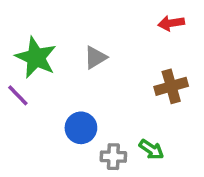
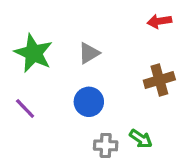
purple line: (18, 95) -> (25, 109), moved
blue circle: (81, 128) -> (89, 102), moved

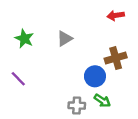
green star: (33, 53) -> (24, 39), size x0.7
blue circle: (89, 102) -> (95, 76), moved

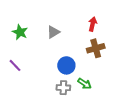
red arrow: (116, 15) -> (93, 24), moved, turned 112
blue circle: (95, 76) -> (66, 65), moved

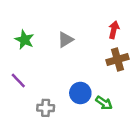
blue circle: (66, 65) -> (80, 93), moved
gray cross: (63, 88) -> (46, 108), moved

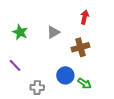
red arrow: (114, 30) -> (84, 17), moved
brown cross: (118, 60) -> (80, 47), moved

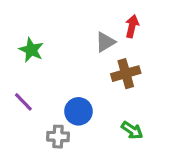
gray triangle: (53, 32) -> (105, 42), moved
blue circle: (65, 75) -> (78, 111), moved

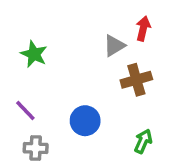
green arrow: (132, 130) -> (143, 141), turned -100
gray cross: (58, 137) -> (36, 148), moved

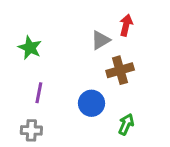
purple line: (25, 110) -> (39, 93), moved, turned 55
blue circle: (85, 121) -> (92, 103), moved

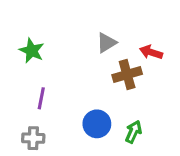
red arrow: (126, 25) -> (151, 52), moved, turned -85
blue circle: (92, 103) -> (97, 124), moved

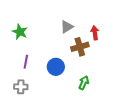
red arrow: (151, 52) -> (95, 33), turned 64
blue circle: (97, 124) -> (56, 67), moved

